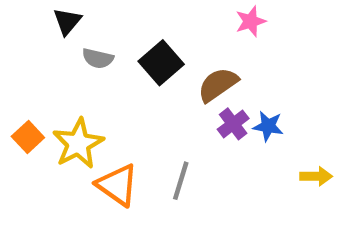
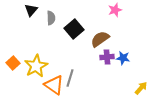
gray semicircle: (98, 58) -> (51, 18), moved, turned -104
purple cross: (233, 124) -> (107, 57), turned 32
yellow arrow: (316, 176) -> (141, 88), moved, turned -48
gray line: (181, 181) -> (70, 78), moved

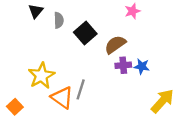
orange square: (13, 63) -> (15, 107), moved
yellow arrow: (141, 88) -> (162, 101), size x1.6

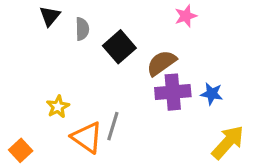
purple cross: (123, 65) -> (173, 92), size x1.5
blue star: (142, 66) -> (212, 94), moved
yellow star: (41, 76) -> (58, 107), size x0.6

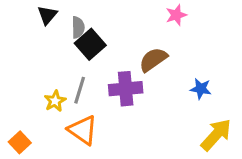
black square: (119, 47) -> (90, 44), moved
purple cross: (173, 92) -> (126, 89), moved
gray line: (113, 126) -> (80, 90), moved

